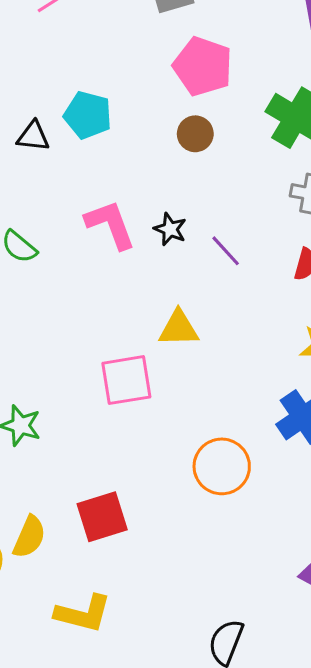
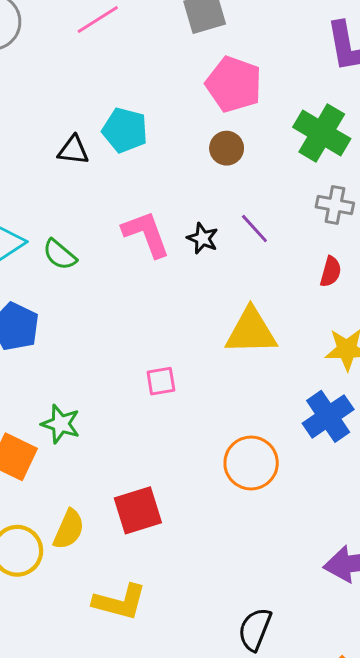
purple line: (226, 251) -> (254, 229), moved
yellow triangle: (179, 328) -> (251, 331), moved, size x1.4
pink square: (126, 380) -> (161, 381), size x0.6

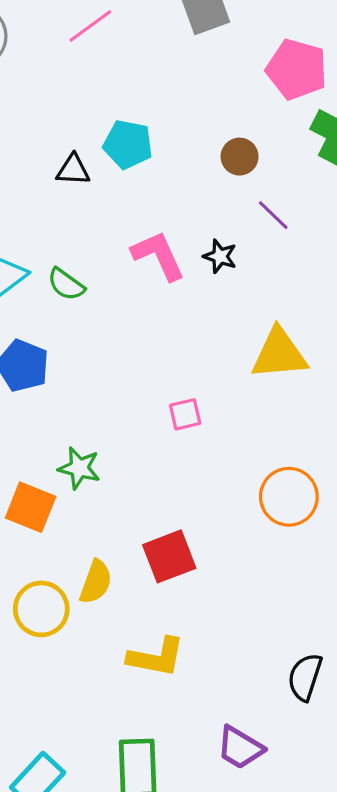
pink pentagon: (234, 84) -> (297, 69), moved
purple line: (254, 229) -> (273, 215), moved

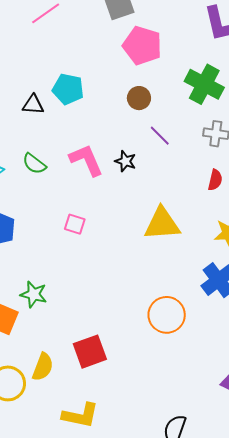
pink pentagon: (297, 69) -> (142, 46), moved
green semicircle: (66, 284) -> (34, 164), moved
pink square: (185, 414) -> (75, 224), moved, turned 30

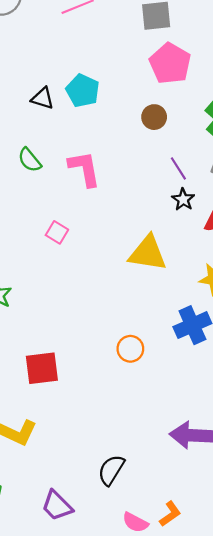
purple line: (160, 136) -> (178, 168), moved
black star: (125, 161) -> (183, 199), moved
orange circle: (167, 315) -> (130, 349), size x0.7

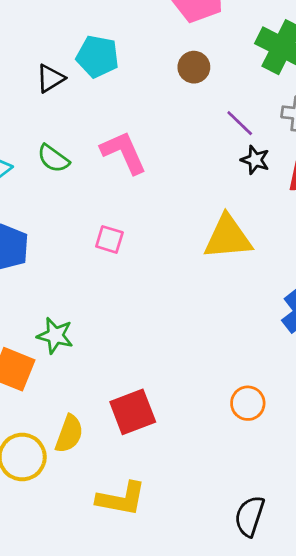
black triangle: (43, 98) -> (50, 78), turned -35
orange circle: (130, 349) -> (248, 403), moved

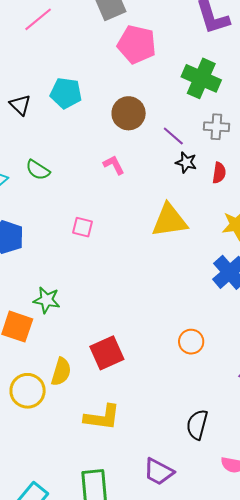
brown circle: (194, 67) -> (129, 113), moved, size x1.4
black triangle: (50, 78) -> (20, 105), moved, turned -40
pink L-shape: (124, 152) -> (114, 165), moved, size x0.6

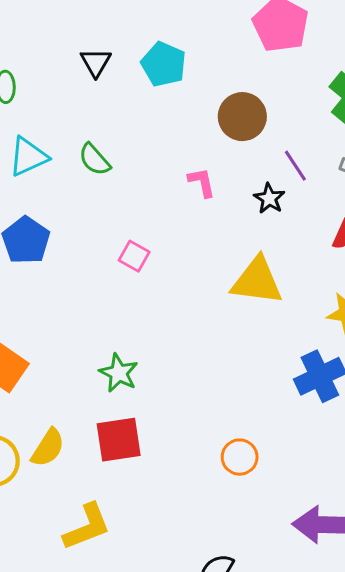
black star: (186, 162) -> (269, 198), moved
green star: (47, 300) -> (119, 373), moved
yellow L-shape: (102, 417) -> (87, 527), turned -45

